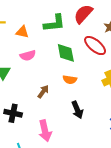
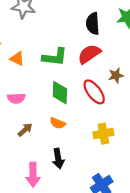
pink semicircle: (28, 55) -> (16, 98), moved
pink arrow: (45, 131) -> (33, 175), moved

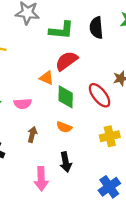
red semicircle: (89, 54) -> (66, 61), moved
green L-shape: (55, 57) -> (61, 30), moved
orange triangle: (17, 59) -> (46, 78), moved
brown arrow: (25, 130) -> (32, 134), turned -32

